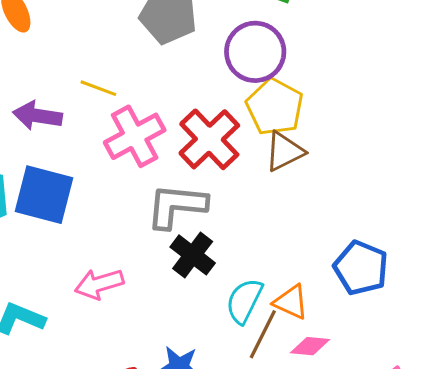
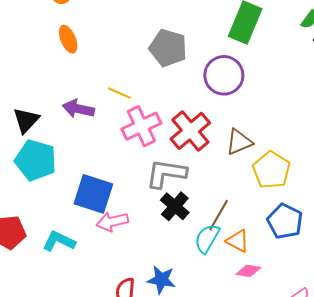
yellow pentagon: (275, 107) -> (271, 170), moved
blue square: (44, 195) -> (93, 194), moved
brown line: (263, 334) -> (219, 215), moved

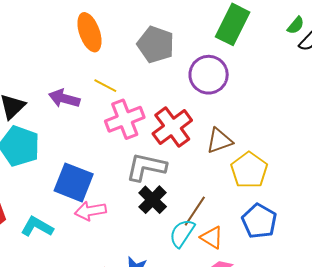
orange ellipse: (68, 39) -> (89, 32), moved, size x1.4

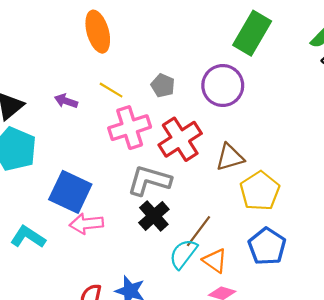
gray pentagon: (156, 44) -> (163, 86), moved, size x0.6
purple arrow: (64, 98) -> (66, 101), size x0.7

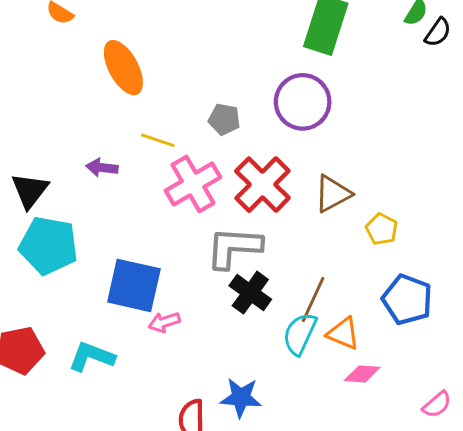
yellow pentagon: (260, 191) -> (382, 229), size x0.6
pink arrow: (86, 224) -> (164, 322), size x0.7

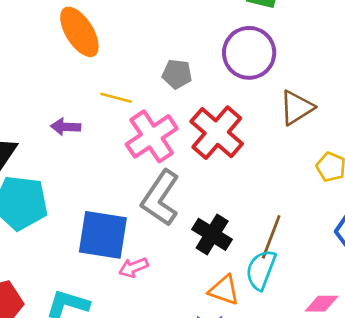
brown triangle: (333, 194) -> (297, 108), moved
gray L-shape: (234, 247) -> (160, 198), moved, turned -56
orange triangle: (343, 333) -> (224, 290), moved

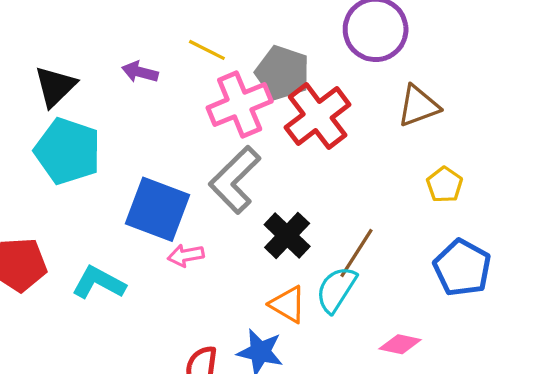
gray pentagon: (177, 74) -> (283, 73), moved, size x1.5

